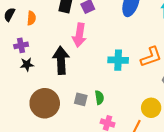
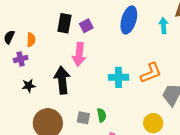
purple cross: (21, 45) -> (21, 59), moved

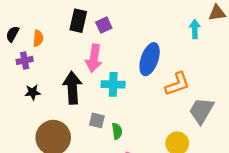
blue ellipse: (129, 20) -> (150, 59), moved
cyan cross: (118, 77) -> (113, 84), moved
gray square: (83, 118) -> (97, 120), moved

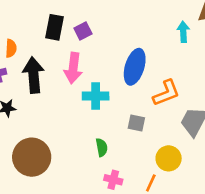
black arrow: (72, 88) -> (33, 75), moved
gray square: (97, 120) -> (136, 123), moved

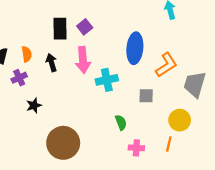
black arrow: (33, 75) -> (51, 63), moved, size x0.6

